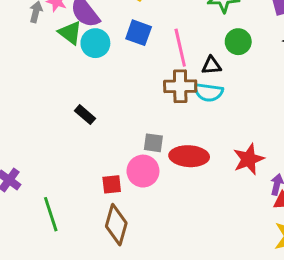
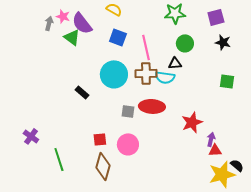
cyan circle: (95, 43) -> (114, 74), moved, size x1.4
black triangle: (211, 65) -> (175, 63), moved
red ellipse: (189, 156) -> (152, 106), moved
pink circle: (143, 171) -> (128, 144), moved

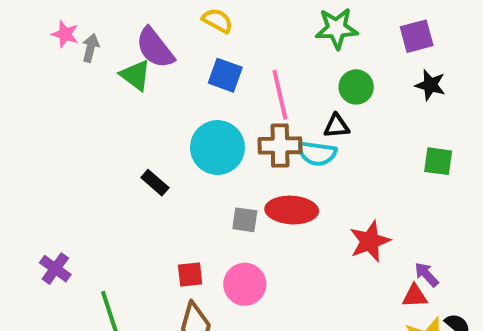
pink star: (63, 16) -> (65, 34), moved
purple arrow: (211, 139) -> (426, 274), moved, turned -56

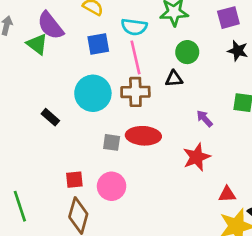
blue square: (225, 75) -> (98, 44), turned -30
cyan semicircle: (317, 153) -> (134, 27), moved
purple arrow: (426, 274) -> (205, 119), moved

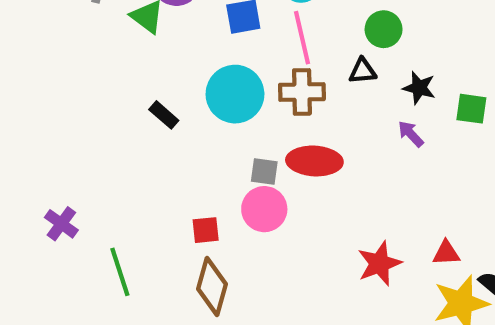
black star: (238, 51) -> (419, 88), moved
black rectangle: (50, 117) -> (164, 115), moved
red star: (197, 157) -> (379, 264), moved
pink circle: (112, 186) -> (264, 209), moved

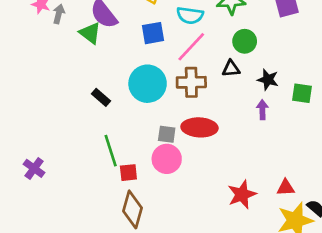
pink line: (302, 38) -> (191, 47), turned 56
purple arrow: (411, 134) -> (262, 110), turned 42
green line: (120, 272) -> (111, 151), moved

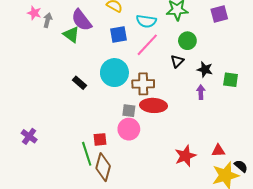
black triangle: (231, 69) -> (177, 61), turned -40
brown cross: (191, 82) -> (143, 84), moved
green line: (111, 151) -> (87, 154), moved

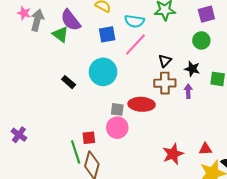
gray arrow: (48, 20) -> (37, 20), size x1.5
green circle: (187, 41) -> (201, 40), moved
brown cross: (143, 84) -> (165, 83), moved

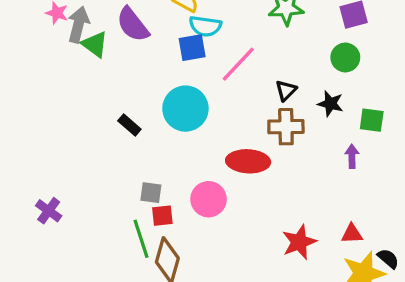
cyan semicircle: (134, 21) -> (205, 26), moved
green triangle: (60, 34) -> (95, 44), moved
purple arrow: (188, 91) -> (352, 156), moved
gray square: (117, 109) -> (151, 193), moved

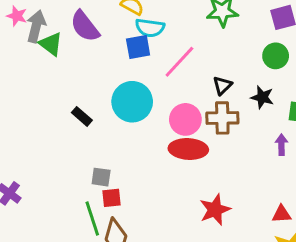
pink circle: (209, 199) -> (185, 119), moved
red star: (299, 242) -> (215, 210), moved

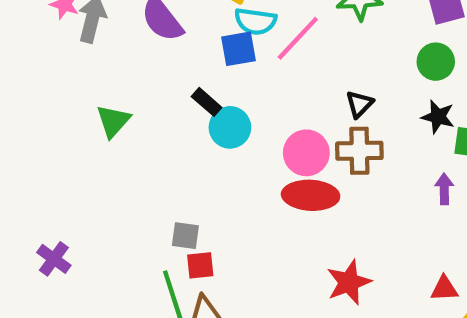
green triangle: (51, 44) -> (113, 121), moved, turned 35
pink line: (179, 62) -> (298, 38), moved
black star: (262, 97) -> (438, 117), moved
cyan circle: (132, 102) -> (230, 127), size x0.7
black rectangle: (82, 116) -> (207, 102), moved

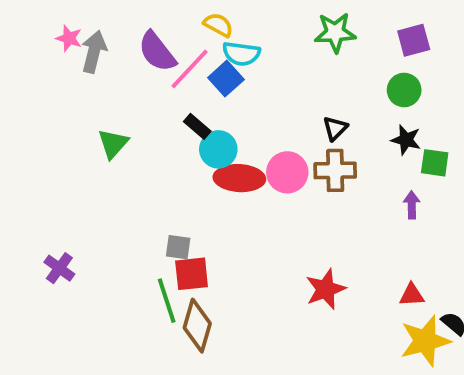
pink line: (298, 38) -> (190, 69), moved
blue square: (238, 49) -> (226, 79), turned -32
red ellipse: (311, 195) -> (239, 178), moved
red square: (200, 265) -> (192, 274), size x1.4

